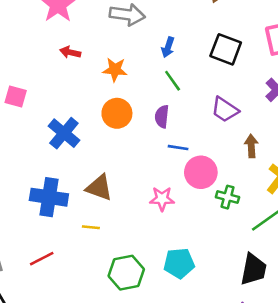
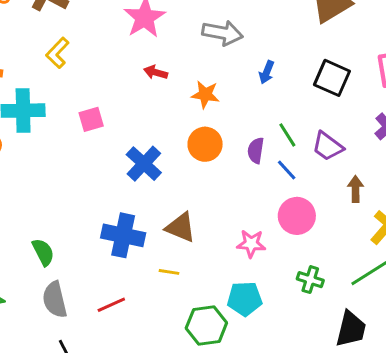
green line: (173, 81) -> (287, 135), moved
pink square: (16, 96) -> (91, 119), turned -35
blue line: (178, 148) -> (287, 170), moved, turned 36
green cross: (227, 197) -> (310, 280), moved
cyan pentagon: (179, 263) -> (245, 299), moved

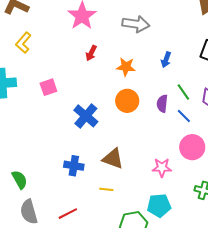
red arrow: (156, 72) -> (91, 53), turned -77
blue arrow: (267, 72) -> (166, 60), moved
blue cross: (123, 235) -> (74, 166), size x0.7

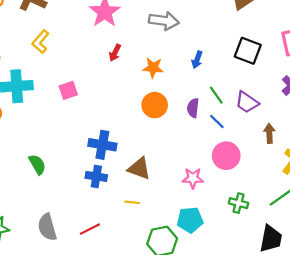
blue cross: (86, 116) -> (102, 145), moved, turned -30
green semicircle: (20, 180) -> (37, 164), moved

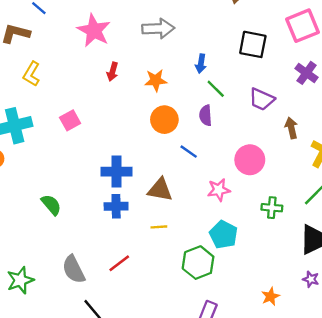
green line: (216, 95) -> (216, 89), moved
blue line: (217, 122) -> (189, 152), moved
cyan pentagon: (190, 220) -> (223, 235), turned -30

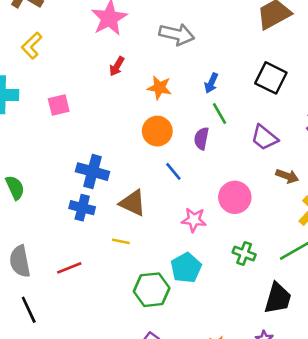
brown arrow: (291, 128) -> (287, 176), turned 108

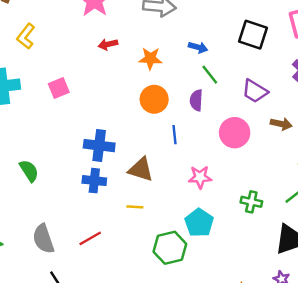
red arrow: (117, 66) -> (108, 44), turned 54
blue arrow: (211, 83) -> (198, 47), turned -90
blue line: (173, 171) -> (175, 135), turned 42
pink circle: (235, 197) -> (235, 133), moved

